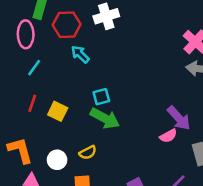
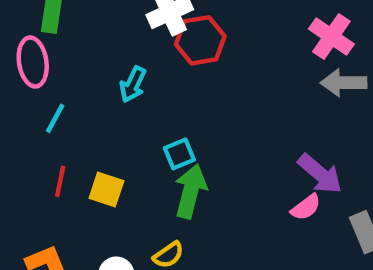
red hexagon: (67, 25) -> (200, 40), moved
cyan arrow: (80, 54) -> (133, 84), turned -102
green arrow: (105, 118) -> (191, 191), turned -96

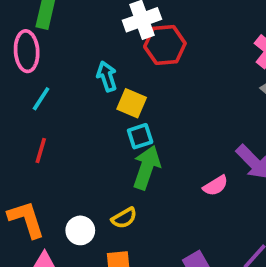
cyan arrow: (133, 84) -> (107, 76), turned 132
yellow square: (106, 190) -> (132, 103), moved
pink semicircle: (306, 207) -> (215, 186), moved

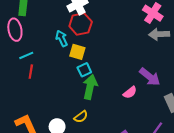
red hexagon: (165, 45) -> (81, 24), moved
cyan line: (41, 99) -> (26, 55), turned 40
red line: (41, 150) -> (31, 72), moved

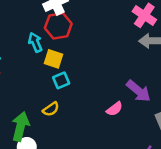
green arrow: (90, 87) -> (21, 126), moved
yellow semicircle: (81, 117) -> (51, 109), moved

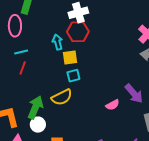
yellow square: (54, 59) -> (70, 57), turned -35
yellow semicircle: (51, 109) -> (62, 97), size x1.5

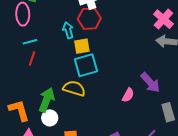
cyan square: (73, 76) -> (86, 65), size x1.6
yellow semicircle: (62, 97) -> (74, 88), turned -135
pink semicircle: (113, 105) -> (128, 95), turned -32

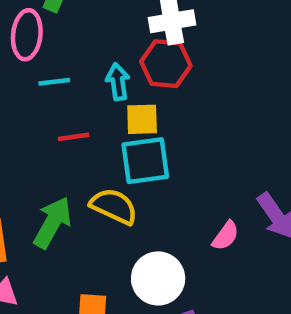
cyan line: (30, 42) -> (54, 82), moved
red line: (32, 59) -> (74, 137), moved, turned 56
white circle: (50, 118) -> (158, 278), moved, size x1.5

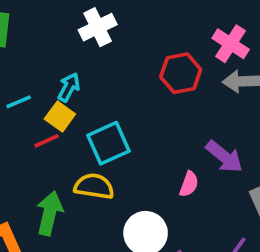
red hexagon: (166, 64) -> (181, 73), moved
cyan arrow: (118, 82) -> (69, 87), turned 52
yellow square: (142, 119) -> (60, 117), moved, turned -36

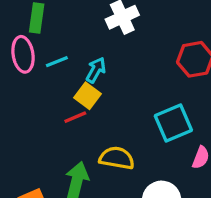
cyan line: (19, 102) -> (57, 62), moved
cyan square: (109, 143) -> (173, 123), moved

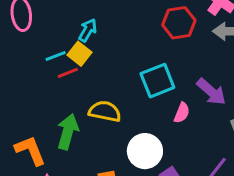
cyan line: (57, 62) -> (56, 56), moved

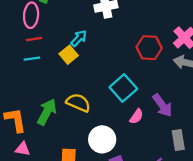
cyan line: (56, 56) -> (32, 59), moved
red line: (68, 73) -> (34, 39), moved
cyan square: (157, 81) -> (123, 88), turned -32

